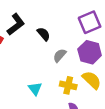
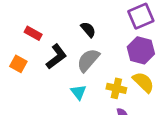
black L-shape: (16, 24) -> (56, 57), moved
gray semicircle: (60, 55) -> (88, 60), moved, size x1.5

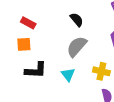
black L-shape: (56, 57) -> (36, 70), moved, turned 40
orange square: (18, 64) -> (24, 44), moved, turned -32

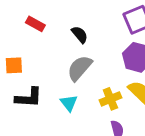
red rectangle: (28, 23) -> (35, 24), moved
yellow cross: (101, 71) -> (110, 99), turned -35

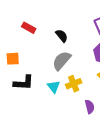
yellow cross: (110, 99) -> (74, 84), moved

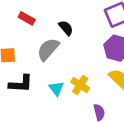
gray semicircle: (62, 61) -> (48, 49), moved
yellow cross: (74, 84) -> (80, 85), turned -35

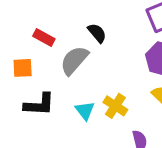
red rectangle: (27, 18) -> (44, 38), moved

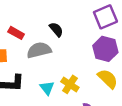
gray semicircle: (74, 60) -> (39, 50), turned 35

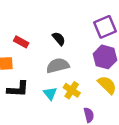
gray semicircle: (39, 50) -> (58, 66), moved

